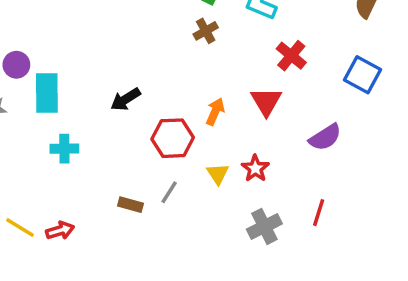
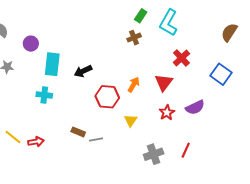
purple circle: (16, 65) -> (31, 44), moved
cyan rectangle: (47, 93) -> (52, 64), moved
red star: (255, 168) -> (167, 113), moved
gray line: (169, 192) -> (96, 139), moved, turned 40

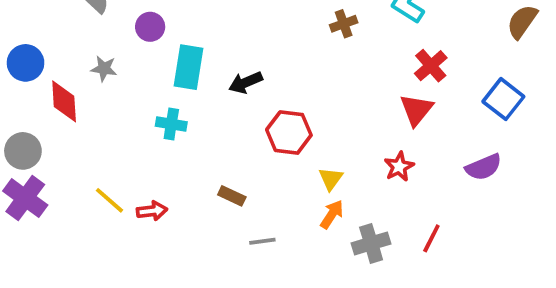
red triangle: (164, 82) -> (416, 110), moved
orange arrow: (134, 85) -> (332, 214), moved
purple semicircle: (195, 107) -> (484, 167), moved
gray line: (96, 139) -> (262, 241), moved

